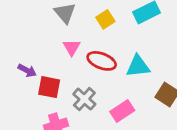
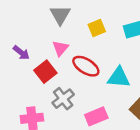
purple arrow: (27, 70) -> (21, 53), moved
red square: (49, 87) -> (45, 72), moved, turned 30

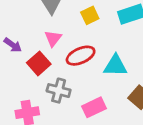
red ellipse: (86, 66) -> (81, 56), turned -52
gray cross: (63, 99) -> (59, 91), turned -35

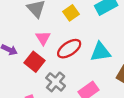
gray cross: (59, 91) -> (56, 82), turned 36

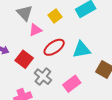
pink triangle: (43, 38) -> (35, 30), moved, turned 40

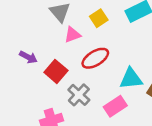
cyan triangle: (81, 50) -> (131, 79), moved

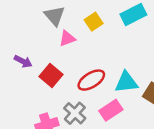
red ellipse: (95, 58) -> (91, 80), moved
gray cross: (79, 95) -> (75, 113), moved

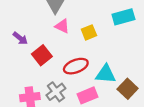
yellow square: (94, 22) -> (89, 32), moved
pink triangle: (67, 38) -> (62, 26), turned 35

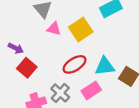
yellow square: (89, 32) -> (81, 30), size x1.5
red square: (42, 55) -> (27, 68), moved

